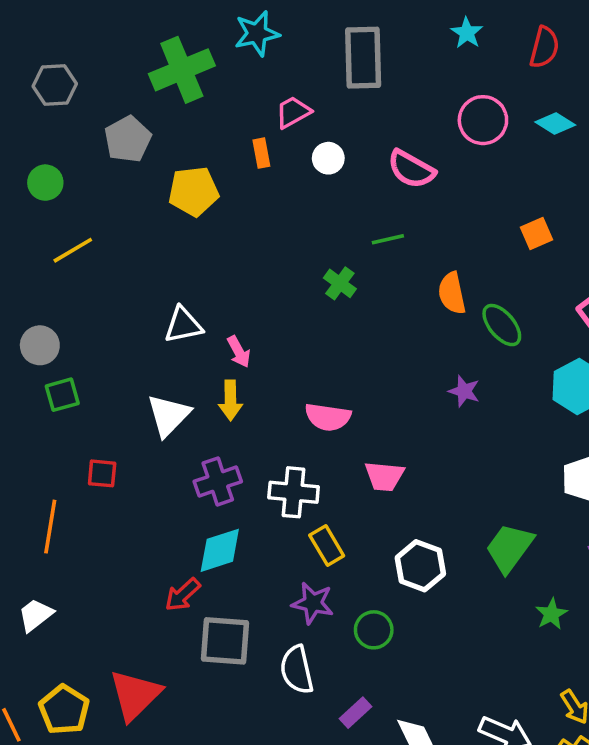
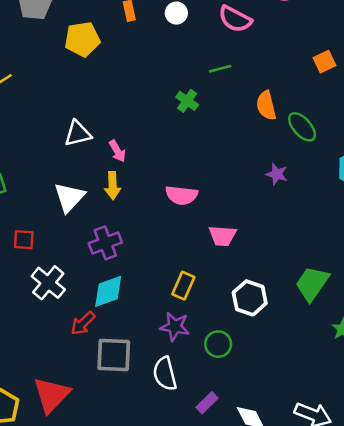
white cross: (294, 492) -> (48, 283), moved, turned 36
yellow rectangle: (327, 546) -> (183, 286), turned 56

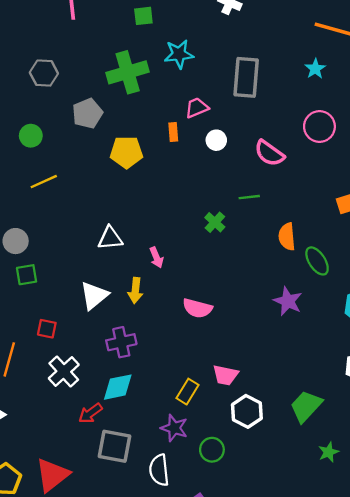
pink arrow: (117, 151) -> (156, 257), moved
purple star: (277, 174) -> (288, 301), size x1.4
pink trapezoid: (222, 236) -> (225, 375), moved

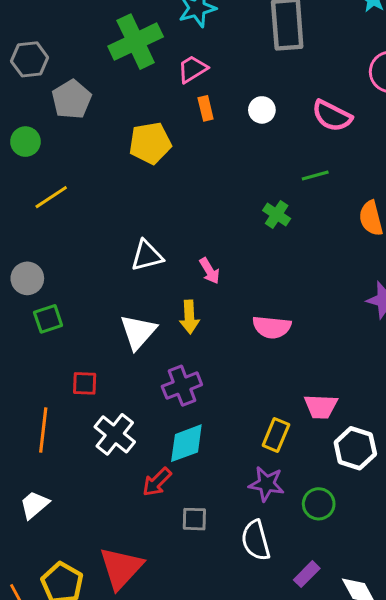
pink trapezoid: (197, 108) -> (192, 69), moved
gray pentagon: (87, 113) -> (72, 99), moved
gray square: (115, 446) -> (194, 519), size x0.6

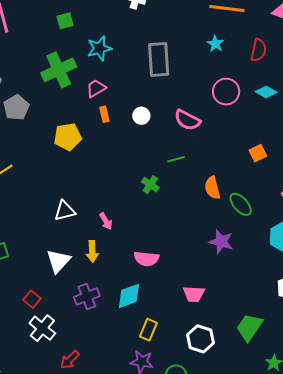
red square: (85, 383) -> (32, 299), moved, turned 36
pink trapezoid: (321, 407) -> (194, 294), moved
cyan diamond: (186, 443) -> (129, 296), moved

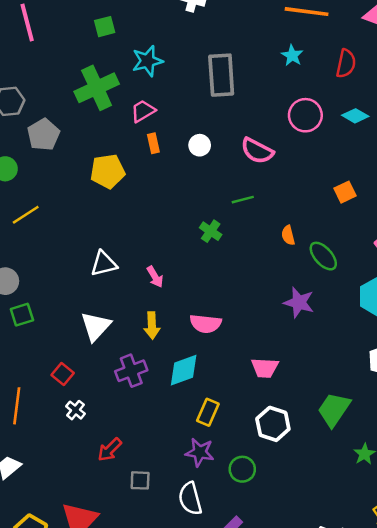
orange semicircle: (212, 188) -> (288, 235), size x0.7
yellow arrow: (92, 251) -> (152, 326), moved
white cross: (42, 328) -> (76, 410), size x0.6

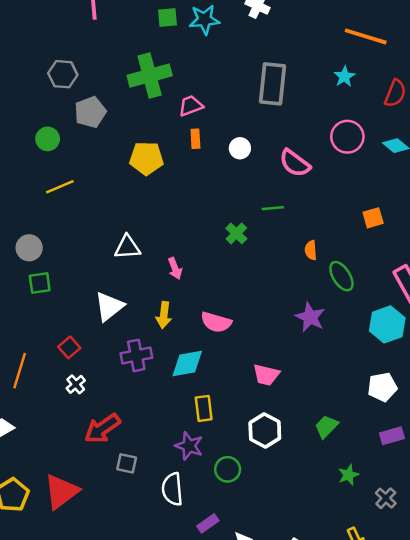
cyan star: (147, 61) -> (204, 20), moved
green trapezoid: (334, 409) -> (326, 427), size x0.7
yellow rectangle: (208, 412) -> (204, 408), turned -40
red arrow: (110, 450) -> (102, 428), size x1.4

